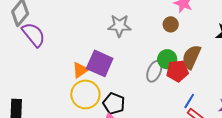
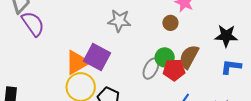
orange triangle: (80, 70) -> (77, 62), size x1.5

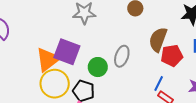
green circle: (165, 57) -> (98, 67), moved
red pentagon: (174, 70) -> (172, 56), moved

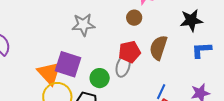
red pentagon: (172, 56) -> (130, 52), moved
orange triangle: (48, 60) -> (49, 73), turned -32

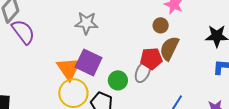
gray star: (83, 25) -> (86, 23), moved
brown semicircle: (158, 48) -> (169, 48), moved

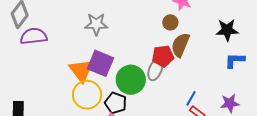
purple semicircle: (23, 32) -> (34, 36), turned -56
green circle: (118, 80) -> (131, 80), size x1.5

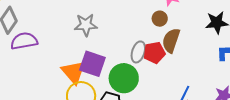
gray ellipse: (155, 70) -> (138, 52), moved

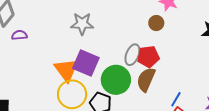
brown semicircle: (171, 40) -> (146, 80), moved
purple semicircle: (24, 41) -> (19, 35), size x0.6

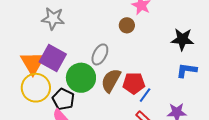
red pentagon: (148, 57) -> (134, 83), moved
blue line: (176, 99) -> (145, 95), moved

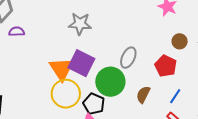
brown circle: (127, 25) -> (180, 41), moved
brown semicircle: (111, 81) -> (143, 95), moved, size x0.7
red pentagon: (134, 83) -> (166, 66), moved, turned 30

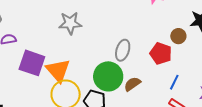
brown circle: (180, 41) -> (178, 36), moved
purple square: (81, 63) -> (32, 63), moved
brown semicircle: (143, 95) -> (132, 84), moved, turned 36

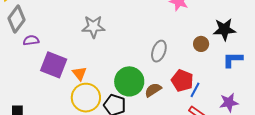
gray ellipse: (123, 50) -> (159, 51), moved
red pentagon: (161, 53) -> (182, 81), moved
orange triangle: (58, 70) -> (79, 73), size x0.6

